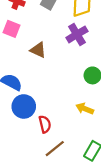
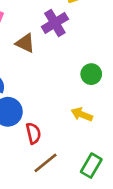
purple cross: (77, 34) -> (55, 23), moved

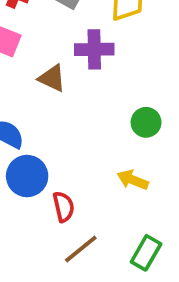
purple cross: (55, 23) -> (94, 49), turned 30

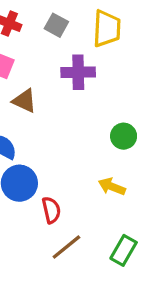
brown triangle: (52, 78) -> (24, 101), moved

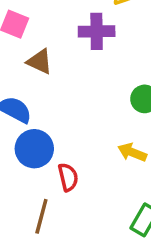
brown line: (66, 247) -> (41, 216), moved, turned -36

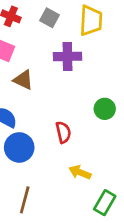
yellow arrow: (132, 152) -> (80, 172), moved
red semicircle: (68, 177) -> (63, 132), moved

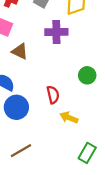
yellow arrow: (80, 172) -> (69, 118), moved
brown line: (25, 200) -> (21, 151), turned 45

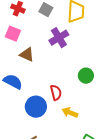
purple cross: (56, 32) -> (59, 38), turned -30
blue circle: (16, 107) -> (36, 107), moved

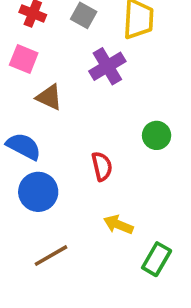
blue circle: (36, 107) -> (38, 192), moved
yellow arrow: (70, 113) -> (118, 225), moved

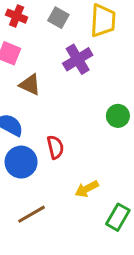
red semicircle: (102, 166) -> (55, 147), moved
yellow arrow: (118, 225) -> (87, 189), turned -50

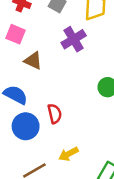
yellow arrow: (87, 189) -> (69, 154), moved

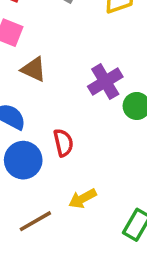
purple cross: (74, 39) -> (105, 82), moved

